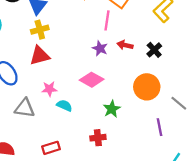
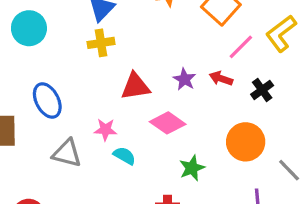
pink line: (107, 20) -> (241, 47), moved, turned 30
red triangle: (40, 56) -> (135, 86), moved

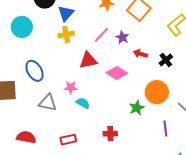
pink line: (241, 47) -> (101, 35), moved
purple star: (184, 79) -> (122, 37), moved
pink diamond: (168, 123) -> (117, 73), moved
green star: (192, 168) -> (137, 108), moved

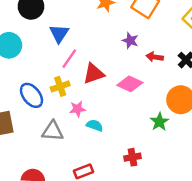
blue triangle: (66, 13) -> (59, 34), moved
yellow cross: (66, 34) -> (60, 86), moved
pink line: (101, 35) -> (69, 59), moved

